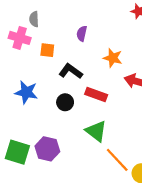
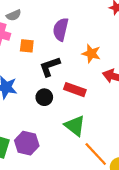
gray semicircle: (34, 19) -> (14, 15), turned -112
purple semicircle: (82, 34) -> (61, 29), size x1.5
black L-shape: (71, 71) -> (50, 67), turned -55

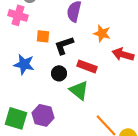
orange square: (27, 46) -> (43, 36), moved
green triangle: (75, 126) -> (79, 90), moved

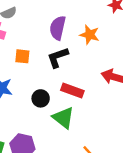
orange star: (102, 33) -> (90, 35), moved
black L-shape: (64, 45) -> (58, 57), moved

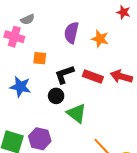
black L-shape: (58, 57) -> (64, 74), moved
red rectangle: (72, 90) -> (93, 77), moved

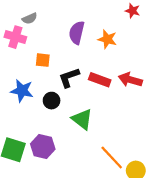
black circle: (56, 96) -> (52, 101), moved

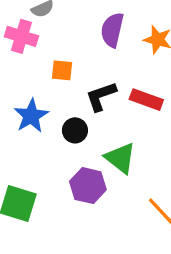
blue star: (22, 91) -> (31, 116), turned 30
purple hexagon: (43, 146) -> (88, 186), moved

